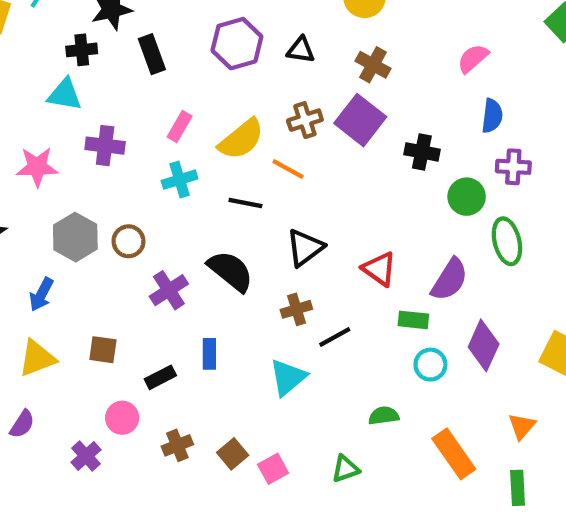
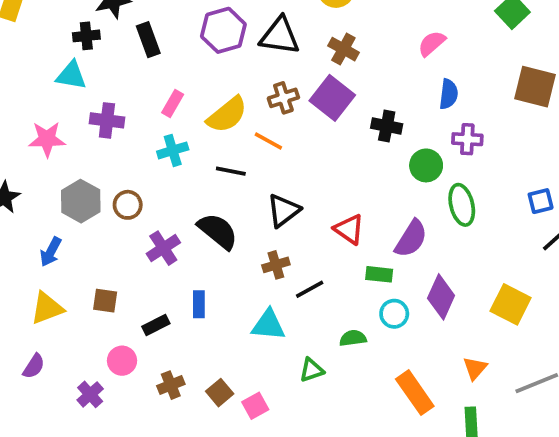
black triangle: (301, 50) -> (280, 36), size x1.6
cyan triangle: (288, 377) -> (268, 325), turned 45
green semicircle: (384, 416) -> (353, 338), moved
green triangle: (345, 469) -> (312, 370), moved

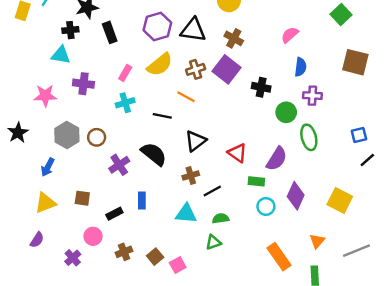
yellow semicircle: (227, 115) -> (160, 65), moved
green semicircle: (353, 338) -> (221, 218), moved

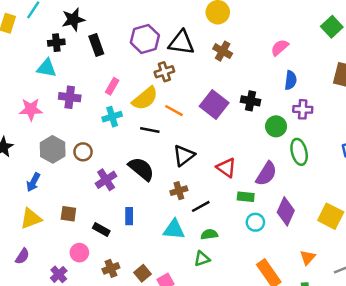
yellow semicircle: (160, 65) -> (145, 98), moved
brown cross: (196, 69) -> (164, 72), moved
purple square: (227, 69) -> (214, 104), moved
black rectangle: (114, 214) -> (101, 230), turned 56

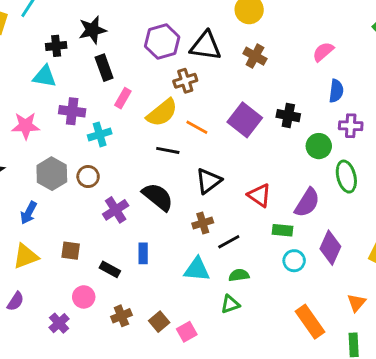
black star: (73, 20) -> (92, 30), moved
black rectangle: (96, 45) -> (104, 68), moved
cyan cross: (112, 117) -> (100, 134), moved

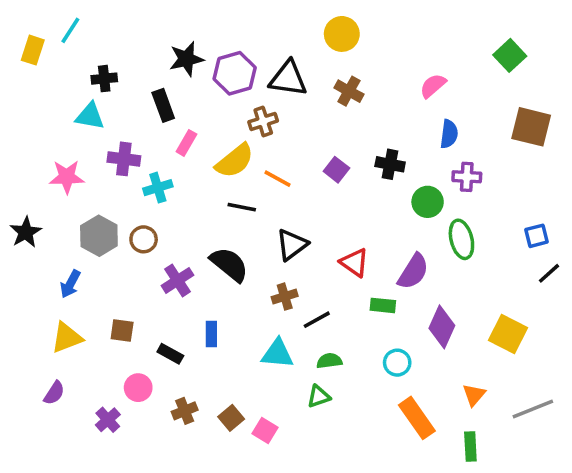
black star: (92, 30) -> (186, 59), moved
purple square: (245, 120) -> (336, 170), size x0.6
cyan circle: (294, 261) -> (397, 363), moved
pink square: (187, 332) -> (265, 430), turned -30

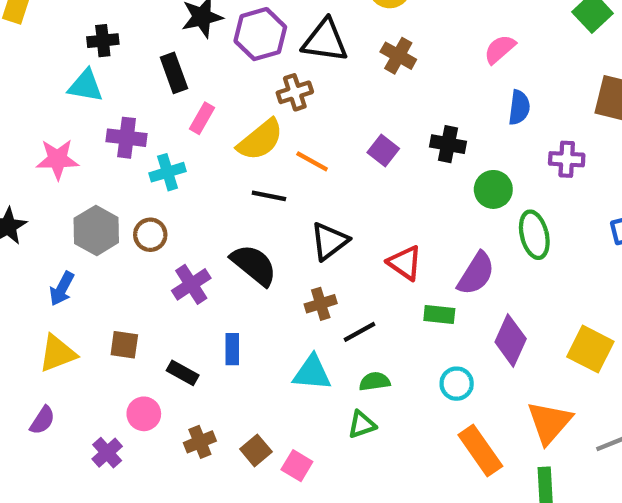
purple cross: (467, 177) -> (567, 159), moved
orange triangle: (474, 395) -> (549, 422), size x1.6

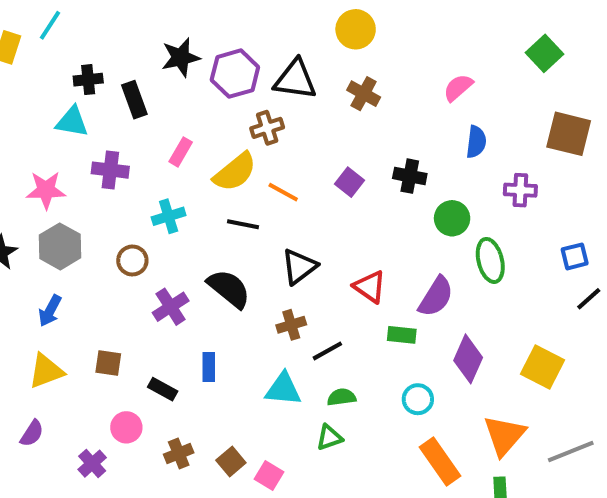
black rectangle: (174, 73) -> (134, 100), moved
cyan cross: (168, 172) -> (169, 216), moved
gray hexagon: (96, 230) -> (60, 246), moved

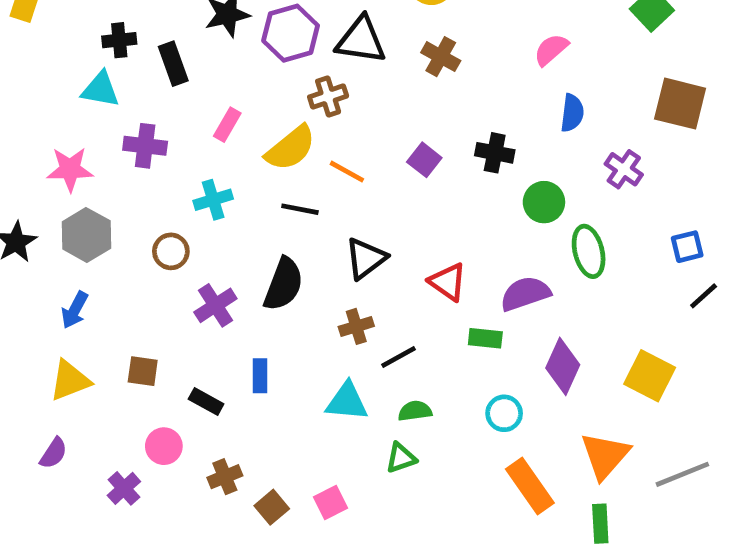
purple cross: (520, 190) -> (624, 169), turned 32
black semicircle: (229, 289) -> (284, 284), turned 72
purple semicircle: (436, 297) -> (525, 294), turned -141
brown square: (231, 462) -> (272, 507), moved
pink square: (269, 476) -> (330, 502), turned 32

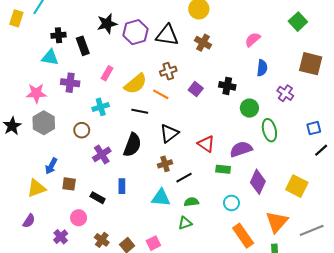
brown cross: (328, 97) -> (168, 71), moved
blue arrow: (75, 310) -> (51, 166), moved
brown cross: (225, 477) -> (102, 240), moved, turned -32

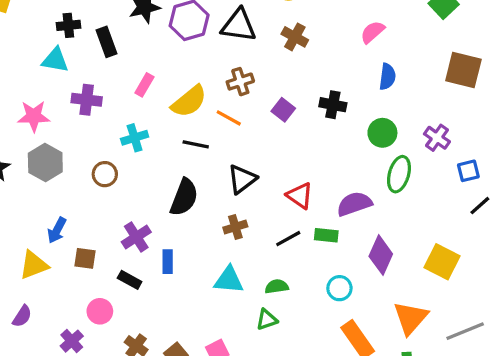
purple cross: (285, 93) -> (437, 138), moved
green circle: (249, 108) -> (382, 133), moved
green ellipse: (269, 130) -> (399, 174), turned 30
purple cross: (102, 154) -> (136, 237), moved
black line: (184, 178) -> (288, 239), moved

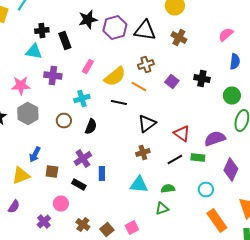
black semicircle: (184, 197) -> (91, 126), moved, size x0.7

